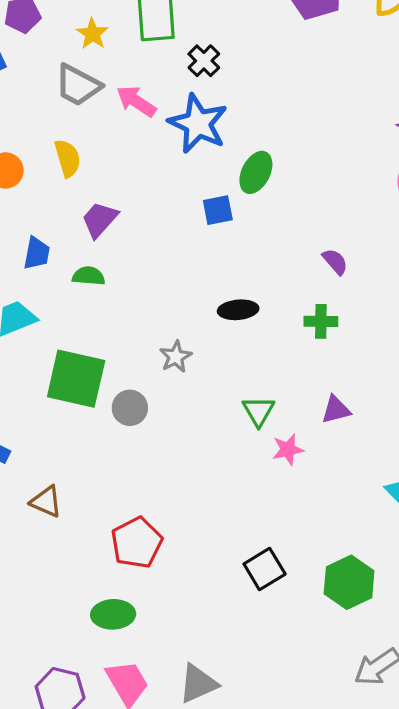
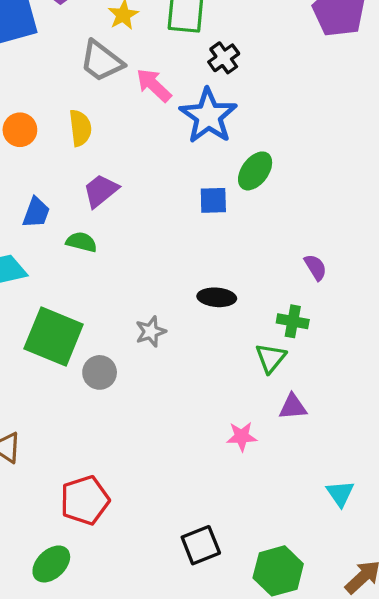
green triangle: (258, 411) -> (271, 358), moved
green ellipse: (113, 614) -> (51, 564), turned -51

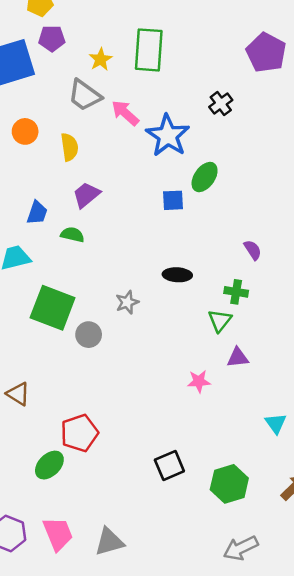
black cross: (224, 58) -> (221, 104), moved
orange circle: (20, 130) -> (25, 131), moved
green ellipse: (51, 564) -> (49, 465), moved

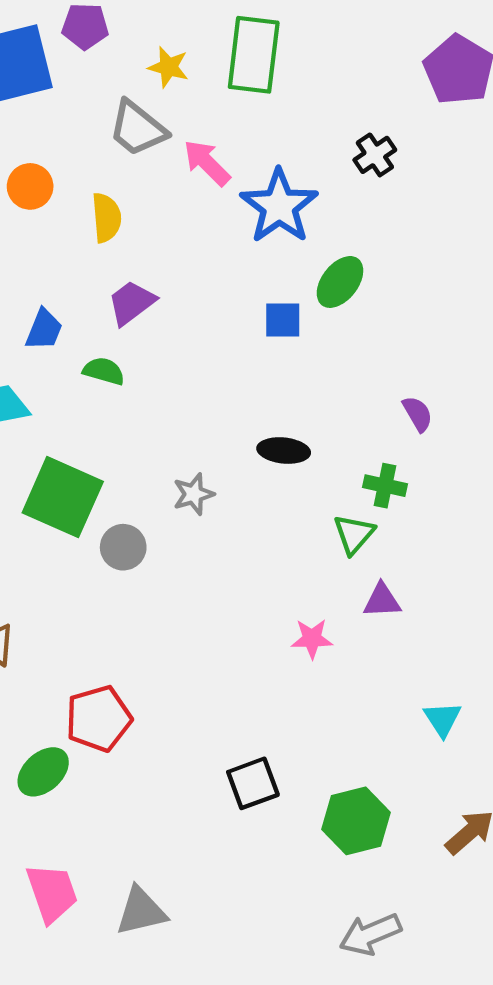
yellow star: (101, 59) -> (168, 67), turned -30

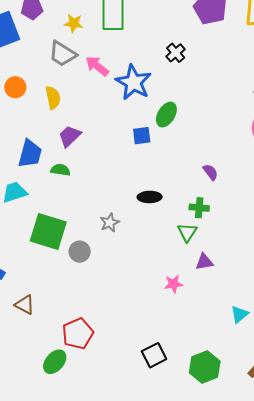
blue trapezoid: (44, 330) -> (30, 154), size x1.4
cyan triangle: (442, 719) -> (240, 314), turned 30

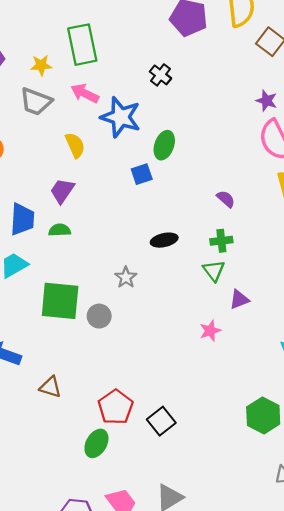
pink arrow: (97, 66) -> (85, 93), moved
yellow semicircle: (53, 98) -> (75, 145), moved
black square: (154, 355) -> (161, 421), moved

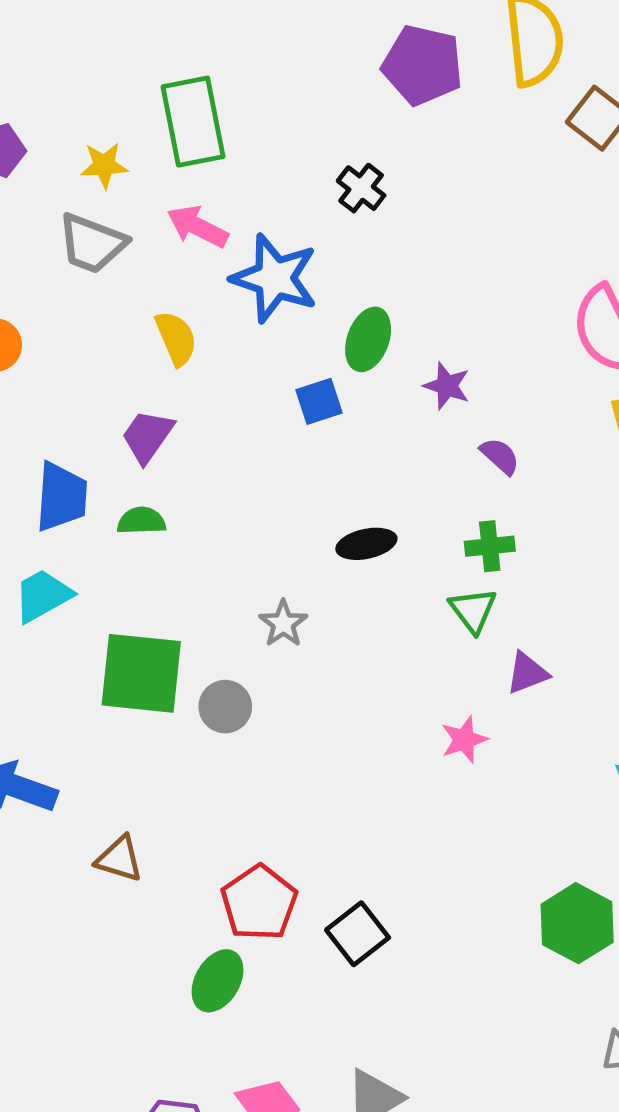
purple star: (267, 101) -> (447, 386), moved

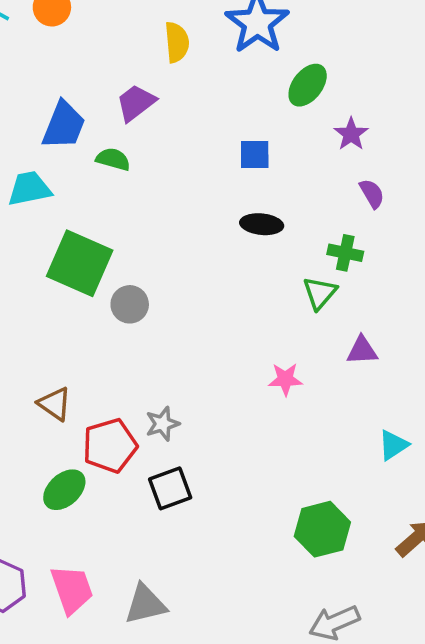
blue square: (319, 401) -> (255, 154), moved
gray star: (283, 624) -> (162, 424), moved
purple triangle: (527, 673) -> (362, 350), moved
brown triangle: (119, 859) -> (55, 404), moved

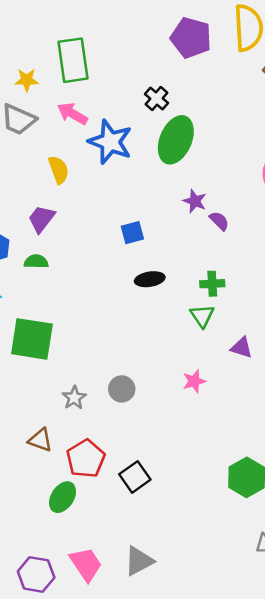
green ellipse: (308, 85) -> (176, 140), moved, size x1.5
purple semicircle: (372, 194) -> (219, 221), moved
gray circle: (130, 304) -> (122, 389), moved
purple triangle: (362, 350) -> (241, 348), turned 35
gray star: (162, 424) -> (74, 398), moved

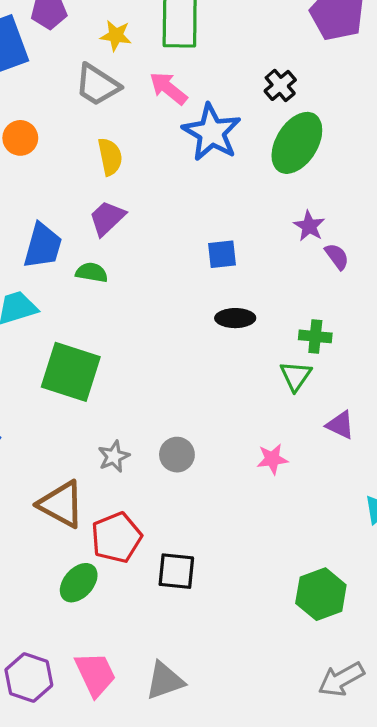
yellow semicircle: (59, 170) -> (110, 157), moved
brown triangle: (40, 440) -> (61, 504), size x1.5
black square: (135, 477) -> (176, 571), turned 32

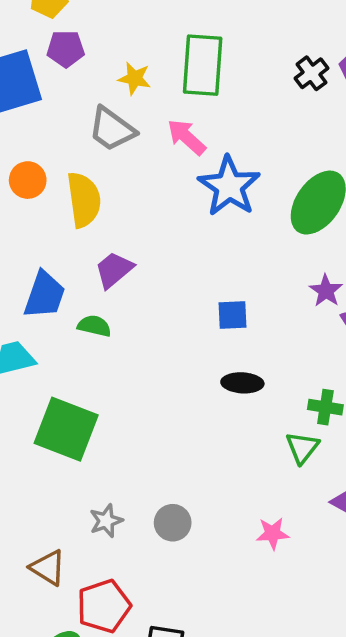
black cross: (280, 85) -> (311, 73), moved
yellow semicircle: (110, 157) -> (84, 200), moved, size x1.4
brown triangle: (61, 504) -> (48, 568), size x0.7

